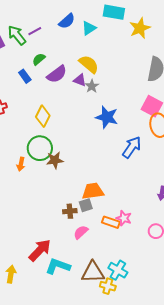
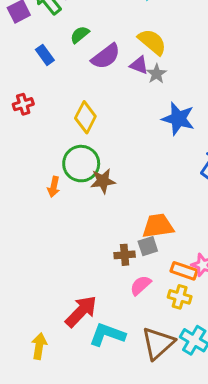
blue rectangle: (25, 76) -> (45, 55), moved
brown triangle: (93, 272) -> (158, 343), turned -40
yellow cross: (108, 286) -> (180, 297), moved

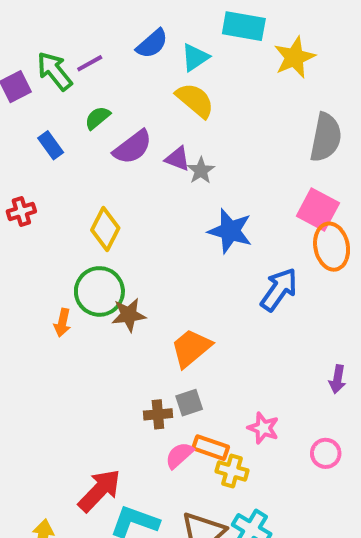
yellow semicircle: (152, 42) -> (195, 100), moved
orange trapezoid: (158, 226) -> (191, 348), moved, turned -32
orange rectangle: (184, 271) -> (211, 448), moved

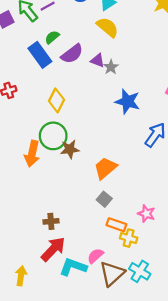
blue rectangle: (51, 145) -> (40, 55), moved, size x1.6
orange arrow: (62, 323) -> (32, 154), size x1.6
gray square: (189, 403) -> (104, 199), turned -32
brown cross: (158, 414) -> (51, 221), moved
pink semicircle: (179, 455) -> (95, 256), moved

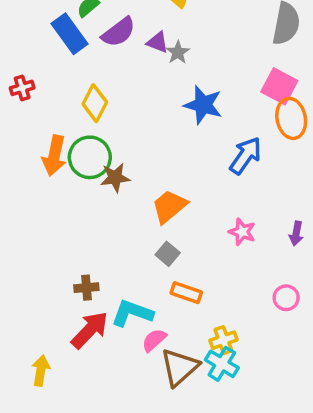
orange arrow: (32, 154) -> (54, 156), moved
pink star: (146, 214) -> (242, 232), moved
yellow cross: (129, 238) -> (223, 340), moved, turned -35
cyan L-shape: (73, 267) -> (132, 313), moved

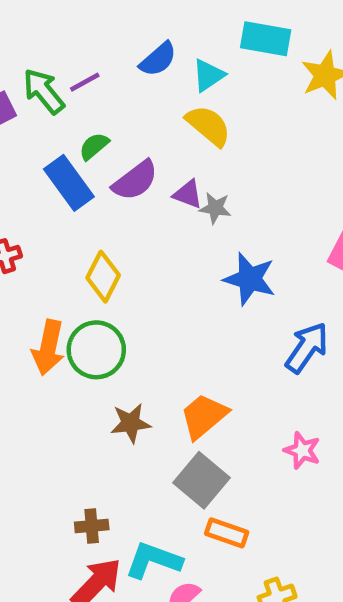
gray star: (178, 52) -> (215, 208), turned -30
brown star: (115, 178) -> (131, 423), moved
gray square: (168, 254) -> (202, 480), size x1.6

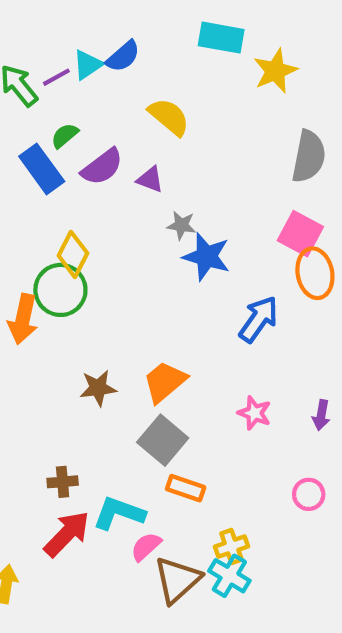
cyan triangle: (208, 75) -> (88, 65), moved
gray star: (215, 208) -> (181, 225), moved
green circle: (96, 350) -> (60, 290), moved

